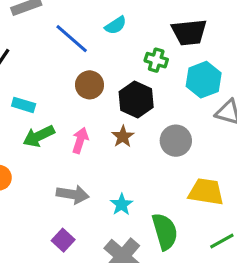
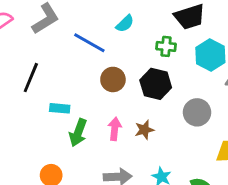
green arrow: (39, 136) -> (78, 133), turned -32
brown star: (123, 137) -> (144, 130), moved, turned 30

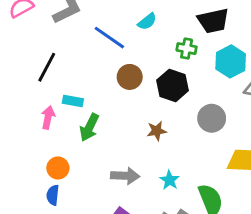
pink arrow: (115, 129) -> (48, 117), moved

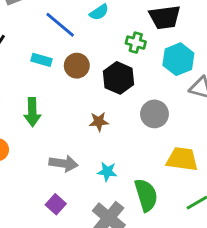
cyan rectangle: (73, 101) -> (41, 60), moved
green arrow: (89, 127) -> (32, 112), turned -32
cyan star: (169, 180) -> (107, 172), turned -30

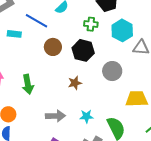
cyan rectangle: (41, 60) -> (14, 34), moved

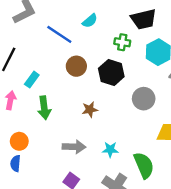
cyan rectangle: (14, 34) -> (32, 80), moved, turned -64
brown star: (75, 83) -> (90, 110), moved

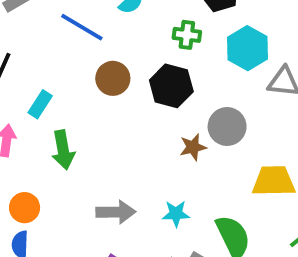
brown star: (90, 110) -> (193, 147), moved

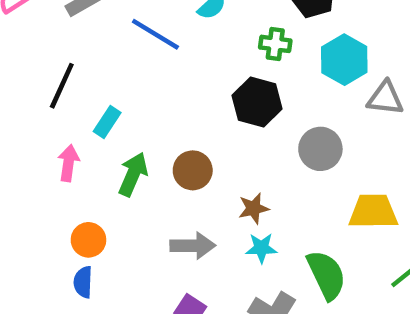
brown circle: (113, 78) -> (193, 170), moved
brown star: (193, 147) -> (254, 208), moved
green arrow: (63, 150) -> (133, 174), turned -147

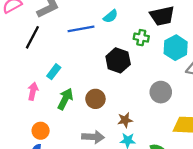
blue line: (155, 34) -> (81, 29), turned -45
black line: (62, 86) -> (32, 37), moved
black hexagon: (257, 102) -> (118, 60), moved

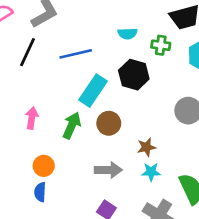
cyan semicircle: (111, 16) -> (127, 34), moved, turned 40
blue line: (81, 29) -> (76, 54), moved
cyan rectangle: (54, 72) -> (93, 91), moved, size x1.6

